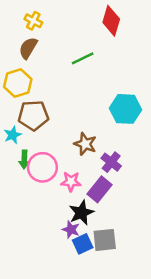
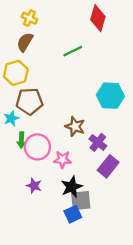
purple rectangle: (99, 189) -> (108, 166), moved
purple star: (71, 230) -> (34, 186), moved
gray square: (105, 240) -> (81, 201), moved

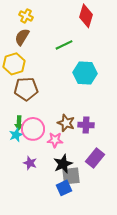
cyan hexagon: (110, 96) -> (85, 73), moved
cyan star: (11, 118) -> (16, 135), moved
brown star: (75, 126) -> (66, 123), moved
purple cross: (98, 142) -> (86, 125), turned -35
purple rectangle: (108, 166) -> (95, 158), moved

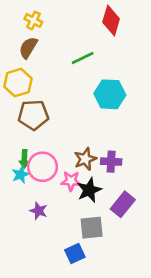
brown star: (66, 123) -> (85, 159), turned 30
black star: (63, 164) -> (89, 190), moved
blue square: (64, 188) -> (75, 253), moved

